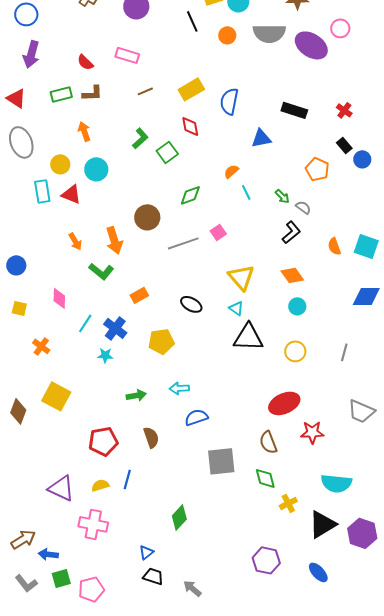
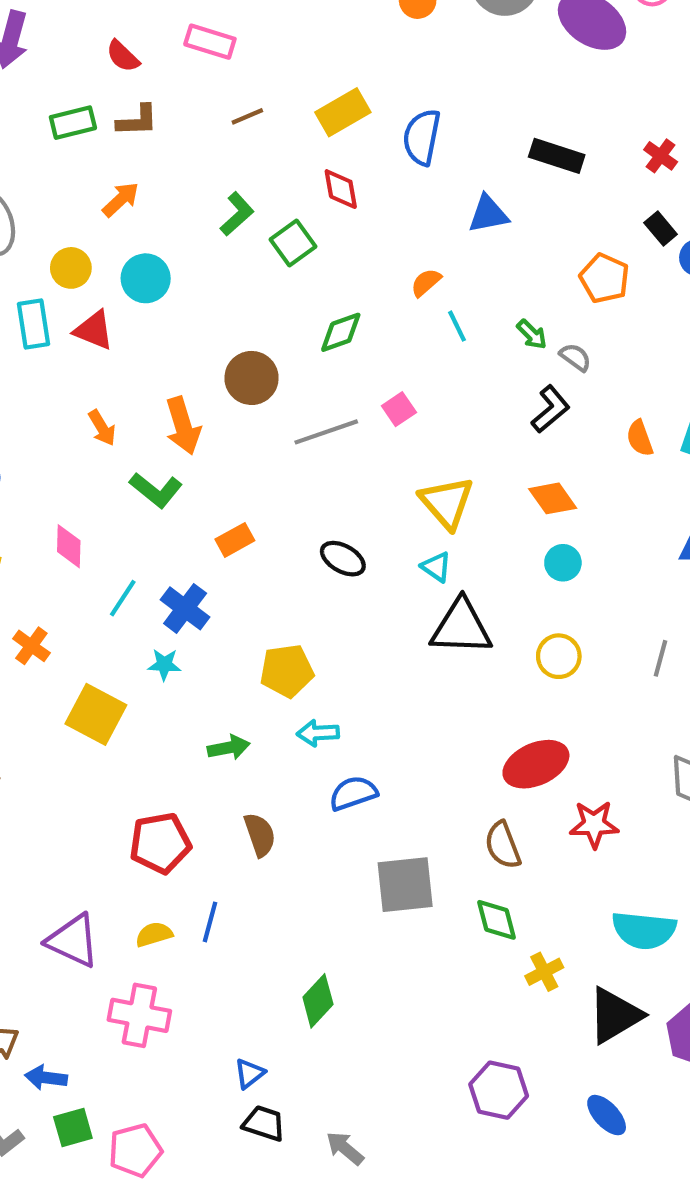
orange arrow: (84, 131) -> (121, 199), turned 66
yellow pentagon: (161, 341) -> (287, 671), moved
yellow square: (56, 396) -> (96, 714), moved

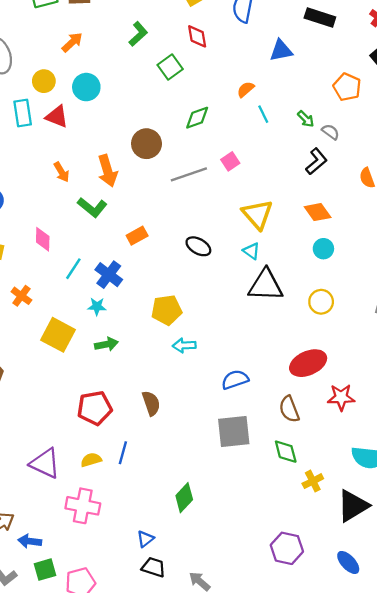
green L-shape: (237, 214) -> (138, 34), moved
green arrow: (229, 748) -> (106, 344), moved
blue semicircle: (353, 793) -> (235, 380), moved

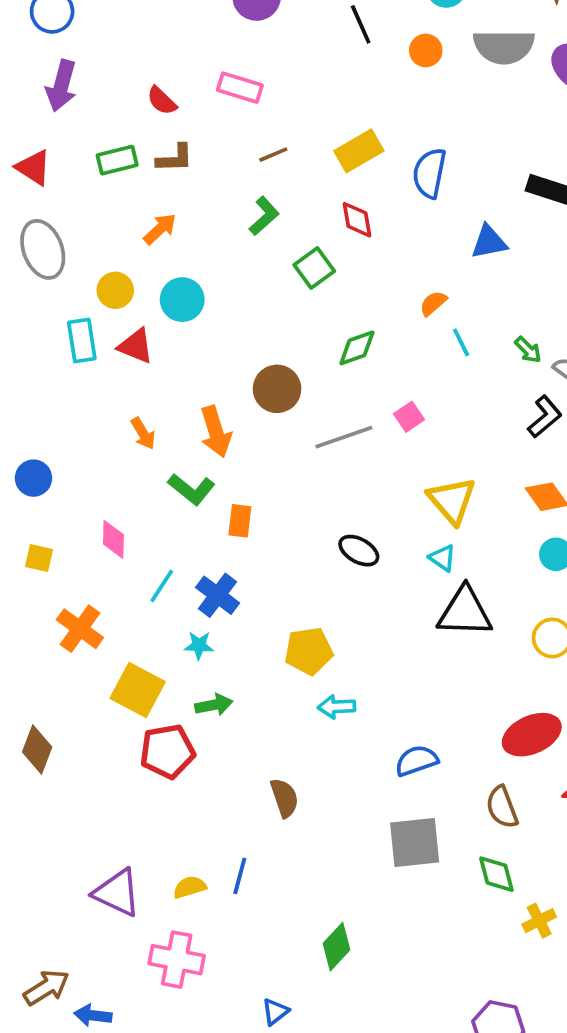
orange rectangle: (137, 236) -> (240, 521), moved, turned -54
orange cross: (21, 296) -> (80, 629), size x1.4
red pentagon: (95, 408) -> (167, 751), moved

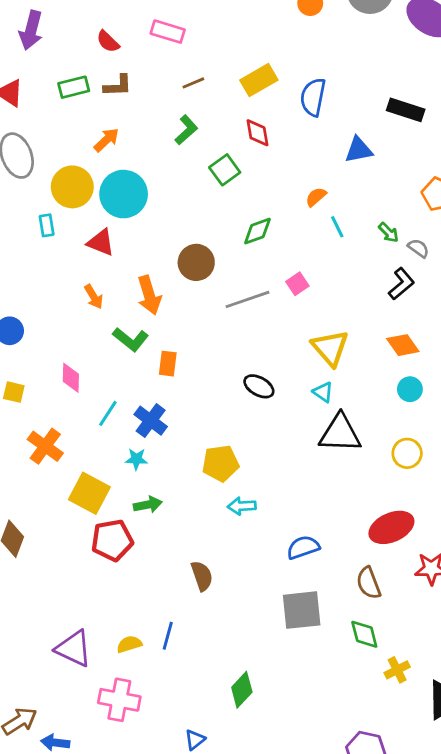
yellow circle: (115, 290) -> (72, 187), size x1.5
cyan circle: (182, 300) -> (124, 194), size x1.4
cyan rectangle: (82, 340) -> (47, 225), size x0.7
red triangle: (136, 346) -> (101, 242), moved

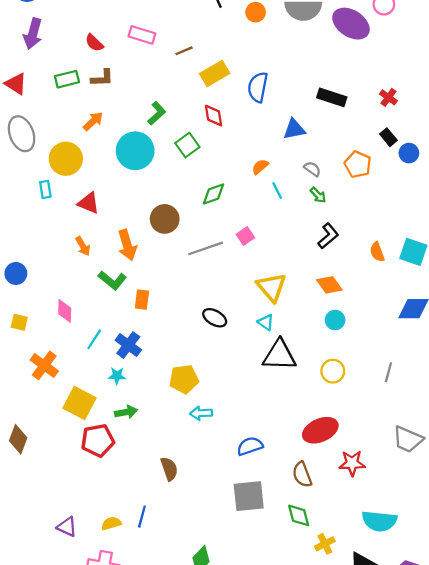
brown line: (193, 83) -> (184, 51), moved
cyan circle: (124, 194) -> (135, 151), moved
gray semicircle: (418, 248) -> (312, 169), moved
purple triangle: (74, 649) -> (67, 527), size x0.7

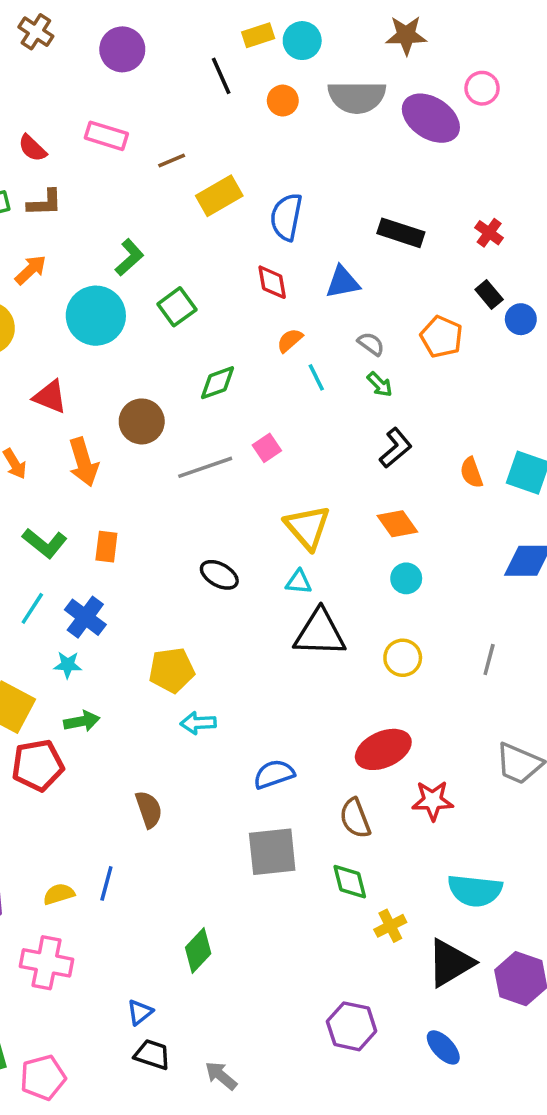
red diamond: (214, 116) -> (272, 282), moved
red triangle: (89, 203) -> (50, 397), moved
green L-shape: (112, 280) -> (45, 543), moved
cyan triangle: (266, 322) -> (299, 582), turned -30

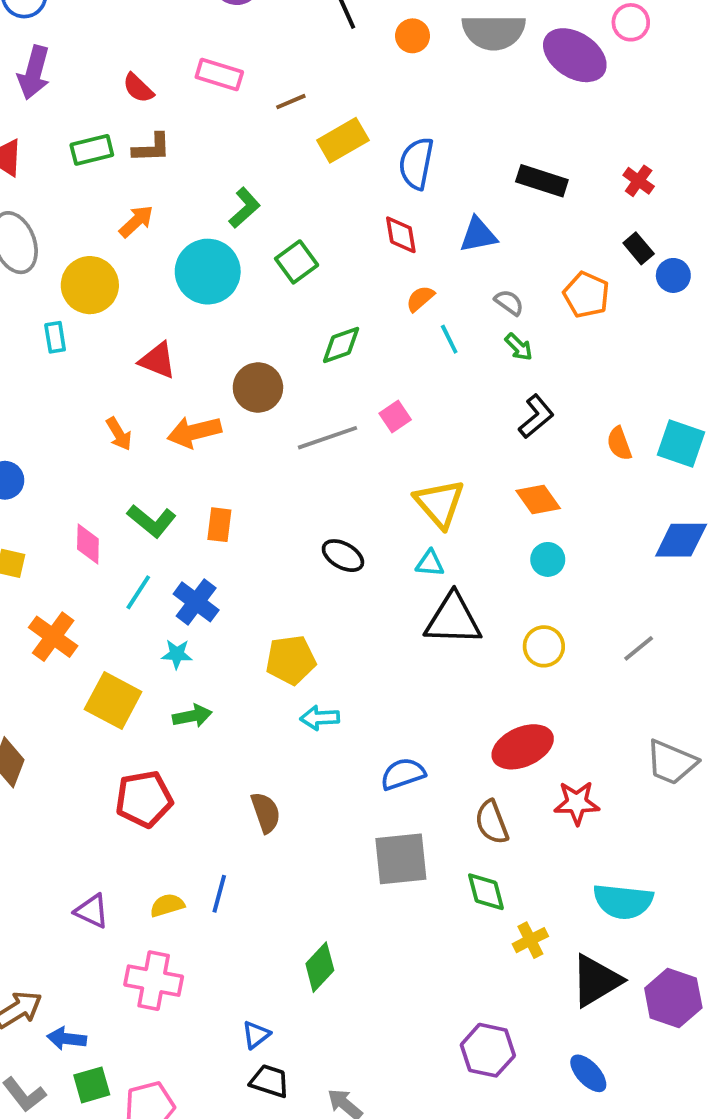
orange arrow: (83, 462) -> (194, 432), turned 93
gray line: (489, 660) -> (639, 648), turned 36
red pentagon: (38, 765) -> (144, 799), moved

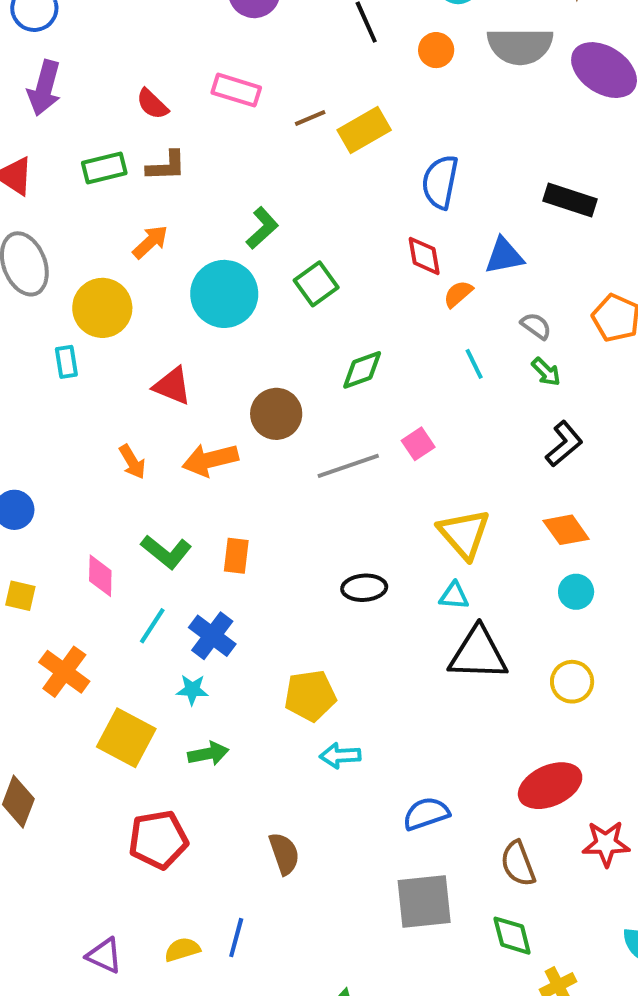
yellow rectangle: (343, 140) -> (364, 130), moved
orange semicircle: (420, 299) -> (458, 294), moved
black ellipse: (343, 556) -> (364, 588), turned -33

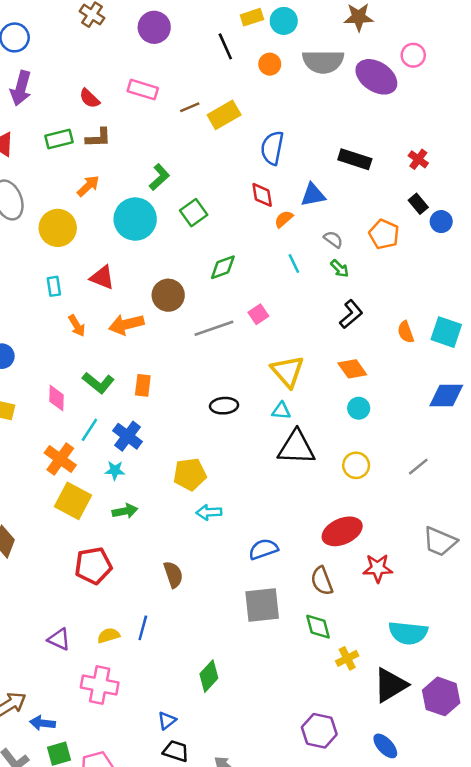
cyan rectangle: (66, 362) -> (54, 286), moved
orange cross: (64, 672) -> (60, 459), moved

